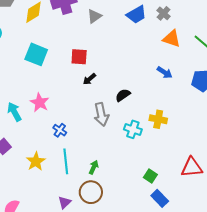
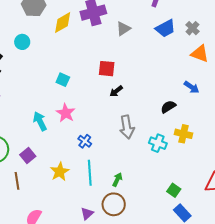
cyan square: (36, 54) -> (63, 80), moved, size x0.6
black semicircle: (123, 95) -> (168, 107), moved

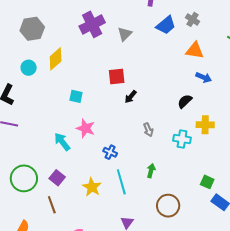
yellow diamond: (63, 23) -> (56, 59), moved
orange triangle: (200, 54) -> (195, 50), moved
gray arrow: (127, 127) -> (148, 130), size x0.6
green arrow: (117, 180) -> (151, 171), moved
brown circle: (114, 204) -> (168, 206), moved

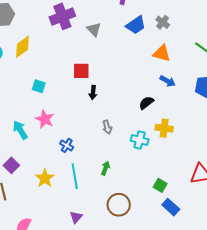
gray triangle: (125, 34) -> (94, 29), turned -35
black arrow: (131, 97) -> (93, 93), turned -40

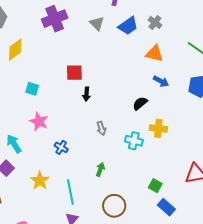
gray triangle: (94, 29) -> (97, 23), moved
cyan arrow: (20, 130) -> (14, 144), moved
cyan line: (75, 176) -> (70, 192), moved

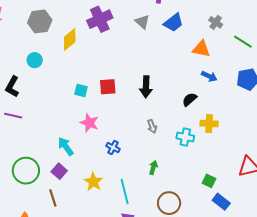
gray cross: (155, 22) -> (216, 22), moved
yellow diamond: (15, 50) -> (70, 39), moved
red square: (74, 73) -> (108, 87), moved
black arrow: (86, 94) -> (146, 87), moved, size x1.5

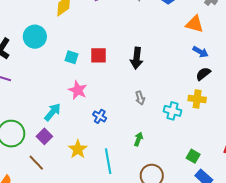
cyan circle: (35, 60) -> (35, 37), moved, size x1.5
black semicircle: (189, 99) -> (203, 74), moved
cyan arrow: (66, 146) -> (52, 112), turned 72
brown line: (53, 198) -> (36, 163), turned -30

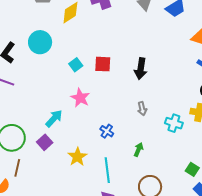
cyan square: (72, 57) -> (76, 65), turned 32
blue cross: (100, 116) -> (107, 131), moved
brown line: (36, 163) -> (17, 168), moved, turned 54

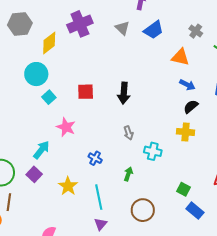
cyan circle: (40, 42) -> (36, 74), moved
cyan square: (76, 65) -> (49, 97), moved
cyan cross: (174, 123) -> (153, 151), moved

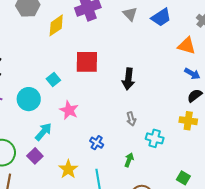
cyan circle: (36, 74) -> (29, 99), moved
red square: (86, 92) -> (87, 62), moved, size x1.4

